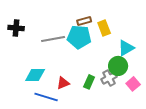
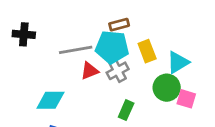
yellow rectangle: (104, 28) -> (147, 51), moved
gray cross: (109, 78) -> (118, 71), moved
red triangle: (63, 83) -> (90, 71), moved
pink square: (133, 84) -> (186, 99), moved, turned -32

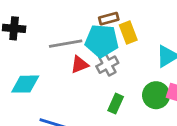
yellow rectangle: (147, 51) -> (128, 33), moved
green circle: (167, 88) -> (156, 95), moved
cyan diamond: (50, 100) -> (25, 84), moved

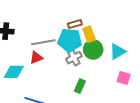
red triangle: (79, 65) -> (36, 58), moved
green circle: (156, 95) -> (93, 49), moved

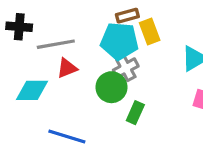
gray line: (43, 42) -> (56, 44), moved
green circle: (93, 49) -> (111, 87), moved

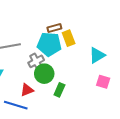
red triangle: (67, 68) -> (27, 90), moved
gray cross: (126, 68) -> (36, 61), moved

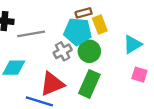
green circle: (44, 74) -> (89, 51), moved
red triangle: (27, 90) -> (52, 84), size x1.6
green rectangle: (59, 90) -> (89, 84), size x1.6

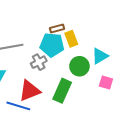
green circle: (89, 51) -> (79, 66), moved

